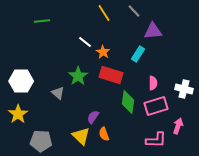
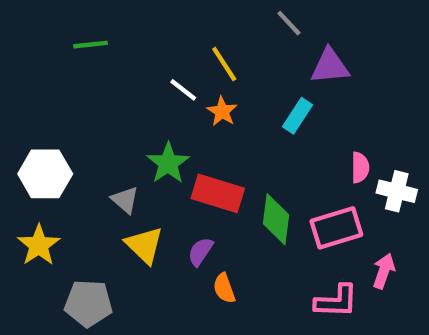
yellow line: (104, 13) -> (224, 64), moved
red rectangle: (111, 75) -> (218, 193), moved
pink semicircle: (153, 83) -> (360, 168), moved
yellow triangle: (81, 136) -> (144, 245), moved

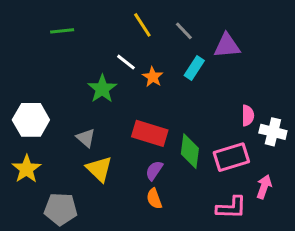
gray line: (289, 23) -> (184, 31), moved
yellow line: (224, 64) -> (142, 25), moved
cyan rectangle: (298, 116) -> (194, 68), moved
green star: (168, 163) -> (102, 89), moved
purple semicircle: (200, 252) -> (154, 170), moved

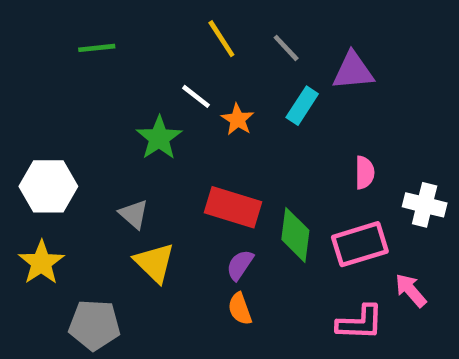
pink semicircle: (248, 116) -> (365, 173), moved
pink arrow: (264, 187) -> (411, 290), turned -60

